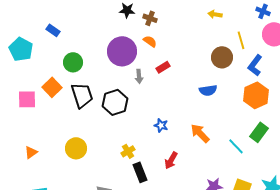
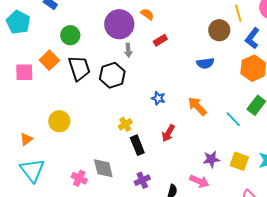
gray arrow: (139, 76) -> (128, 50), moved
yellow circle: (76, 148) -> (59, 121), moved
orange triangle: (31, 152) -> (26, 139), moved

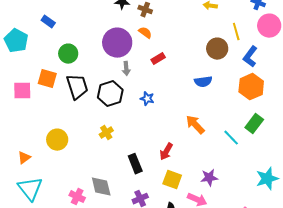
orange square: (49, 60) -> (47, 79), turned -30
blue star: (158, 98) -> (147, 99), moved
yellow cross: (125, 124) -> (106, 133), moved
yellow square: (239, 161) -> (172, 180), moved

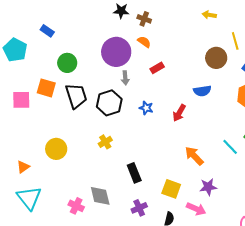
orange arrow: (195, 125) -> (194, 156), moved
red arrow: (166, 152) -> (179, 113), moved

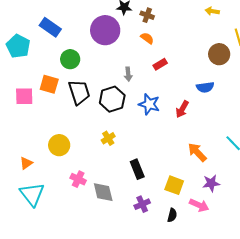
blue rectangle: (47, 31) -> (50, 27), size x1.5
purple circle: (116, 52) -> (105, 30), moved
blue star: (146, 108) -> (149, 104), size x1.5
pink cross: (76, 206) -> (78, 179), moved

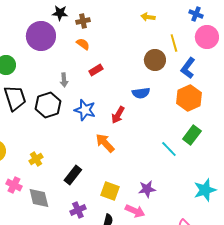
brown cross: (147, 15) -> (83, 21), turned -32
yellow cross: (108, 138) -> (36, 159), moved
orange arrow: (197, 152) -> (105, 143), moved
black rectangle: (137, 169) -> (73, 175), turned 60

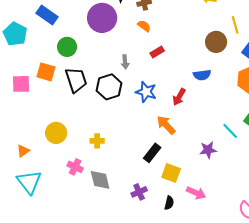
yellow cross: (36, 159) -> (97, 141), turned 32
black rectangle: (73, 175) -> (152, 153), moved
purple star: (147, 189) -> (208, 150), moved

